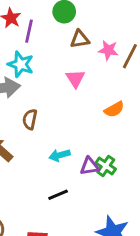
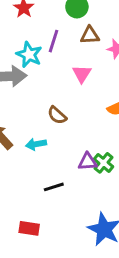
purple line: (29, 31) -> (53, 41), moved
brown semicircle: (30, 119) -> (57, 115), moved, turned -66
cyan arrow: (60, 155) -> (36, 144), moved

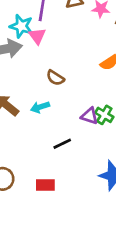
pink triangle: (82, 74) -> (37, 36), moved
purple triangle: (88, 162) -> (90, 116), turned 30

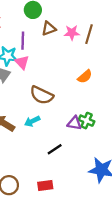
brown semicircle: (55, 78) -> (42, 95), size x1.5

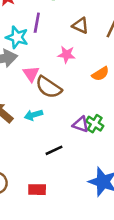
brown triangle: (49, 29) -> (80, 26), moved, turned 35
pink star: (72, 33) -> (66, 55), moved
pink triangle: (22, 62) -> (31, 74), moved

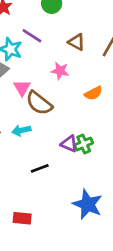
purple line: (37, 23) -> (32, 36), turned -72
green cross: (95, 124) -> (84, 144), turned 30
red rectangle: (37, 190) -> (22, 218), moved

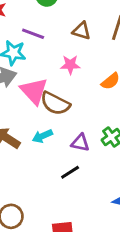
pink triangle: (22, 88) -> (34, 91), size x1.5
purple triangle: (69, 144) -> (80, 143), moved

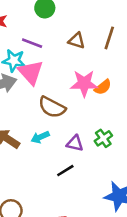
pink star: (70, 65) -> (84, 83), moved, size x1.5
pink triangle: (34, 91) -> (31, 72), moved

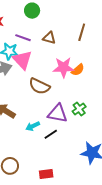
brown triangle: (77, 41) -> (49, 38), moved
cyan arrow: (40, 137) -> (33, 126), moved
purple triangle: (75, 143) -> (57, 113), size x1.5

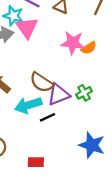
brown semicircle: (39, 86) -> (42, 82), moved
purple triangle: (57, 113) -> (59, 94), turned -40
cyan arrow: (33, 126) -> (28, 105), size x1.6

